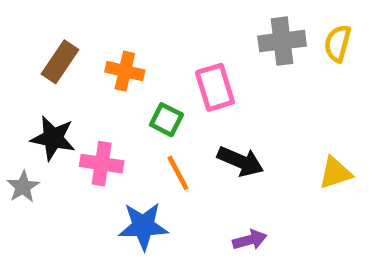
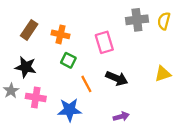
green square: (166, 120) -> (68, 60), moved
pink cross: (102, 164) -> (36, 97), moved
yellow triangle: (335, 173) -> (163, 74), moved

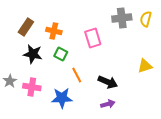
black star: (26, 67) -> (33, 54), moved
black arrow: (117, 78) -> (108, 82), moved

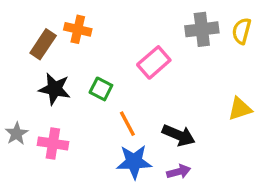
orange cross: (54, 31) -> (78, 29), moved
pink rectangle: (93, 38) -> (154, 62), turned 66
blue star: (62, 98) -> (134, 162), moved

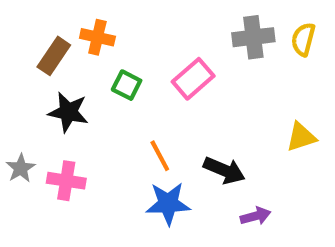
green square: (101, 89) -> (127, 85), moved
purple arrow: (179, 172) -> (255, 216), moved

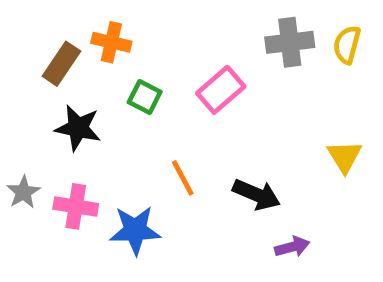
yellow triangle: (301, 137) -> (344, 156), turned -44
blue star: (168, 204) -> (135, 230), moved

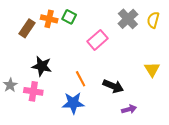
gray cross: (290, 42) -> (128, 19), turned -36
green square: (145, 97) -> (69, 17), moved
black star: (78, 128) -> (42, 66), moved
blue star: (135, 230) -> (73, 103), moved

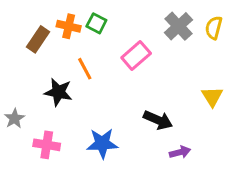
orange line: (81, 79) -> (85, 69), moved
pink cross: (33, 91) -> (47, 145), moved

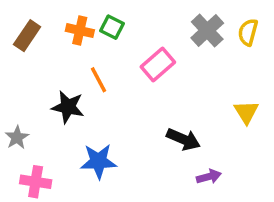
brown rectangle: (38, 39) -> (27, 36), moved
blue star: (102, 143) -> (98, 161), moved
pink cross: (47, 145) -> (36, 182), moved

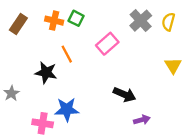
yellow triangle: (246, 112) -> (173, 66), moved
pink cross: (36, 182) -> (43, 123), moved

